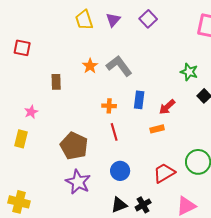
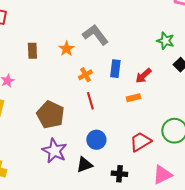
orange star: (90, 66) -> (66, 49), moved
orange cross: (109, 106) -> (85, 75), turned -32
black triangle: (119, 205) -> (84, 165), moved
black cross: (143, 205) -> (119, 174), turned 35

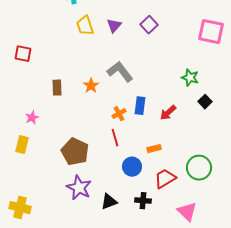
orange cross: (85, 75) -> (119, 114), moved
orange rectangle: (133, 98) -> (154, 149), moved
blue circle: (96, 140) -> (132, 167), moved
black cross: (119, 174) -> (143, 201), moved
pink triangle: (162, 175) -> (187, 212), turned -50

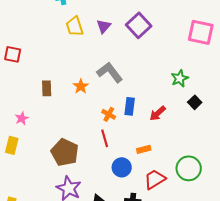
purple square: (149, 25) -> (139, 25), size x1.4
green star: (190, 78) -> (180, 78), turned 30
orange cross: (119, 114) -> (109, 114), turned -32

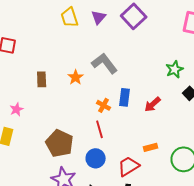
orange rectangle: (144, 149) -> (151, 147), moved
blue circle: (122, 167) -> (96, 158), moved
red trapezoid: (155, 179) -> (129, 166), moved

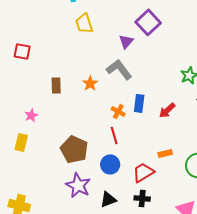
purple triangle: (99, 17) -> (126, 41), moved

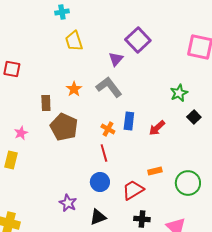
orange star: (90, 83) -> (74, 89), moved
brown pentagon: (74, 149) -> (64, 127), moved
purple star: (78, 185) -> (68, 203), size x0.7
black cross: (142, 198) -> (142, 219), moved

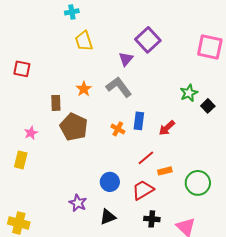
black square: (194, 117) -> (208, 106), moved
red line: (104, 153) -> (146, 158), moved, turned 66

